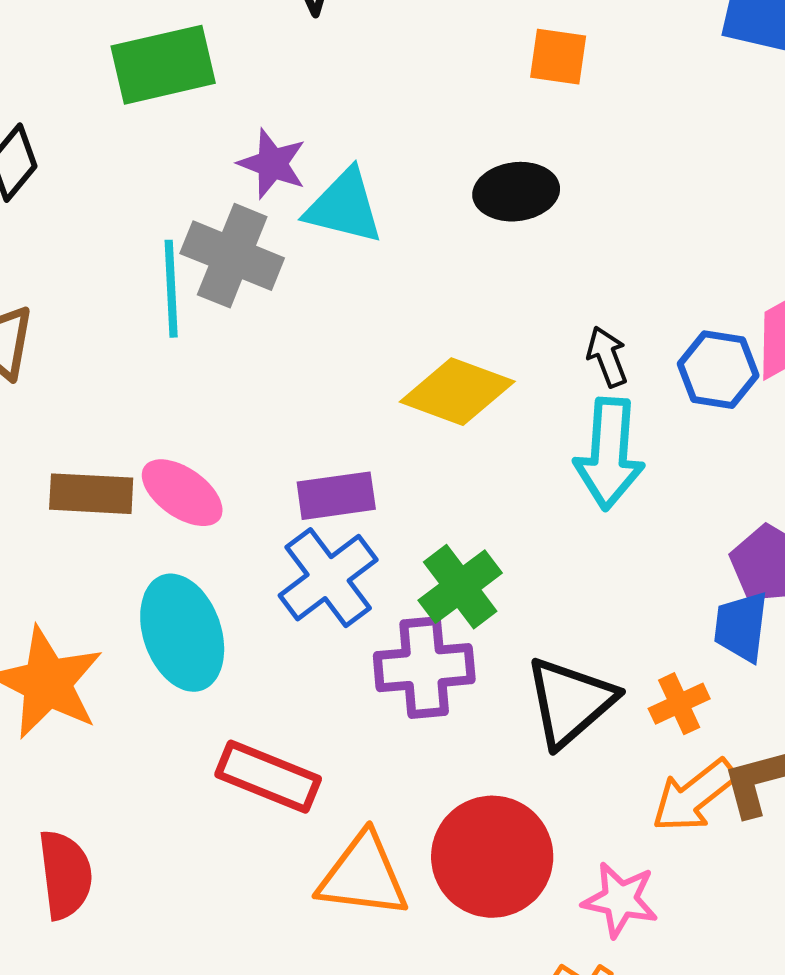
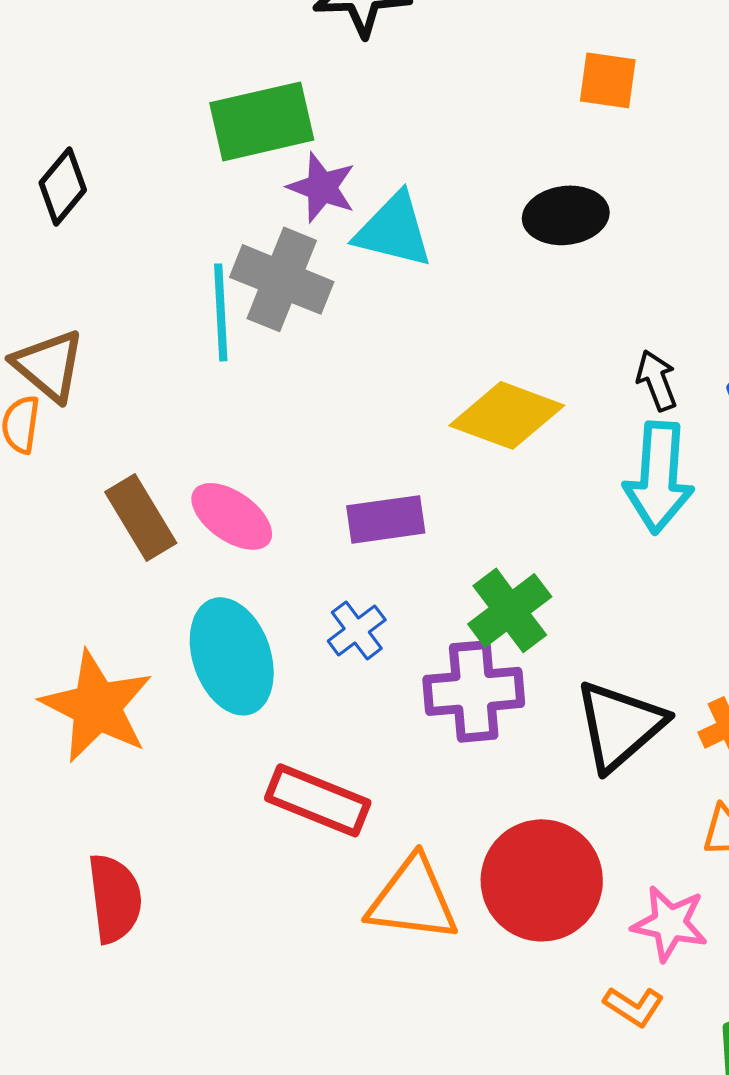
green rectangle: (163, 65) -> (262, 121), moved
brown rectangle: (91, 494) -> (141, 517), turned 56
blue cross: (328, 578) -> (357, 630), moved, size x0.6

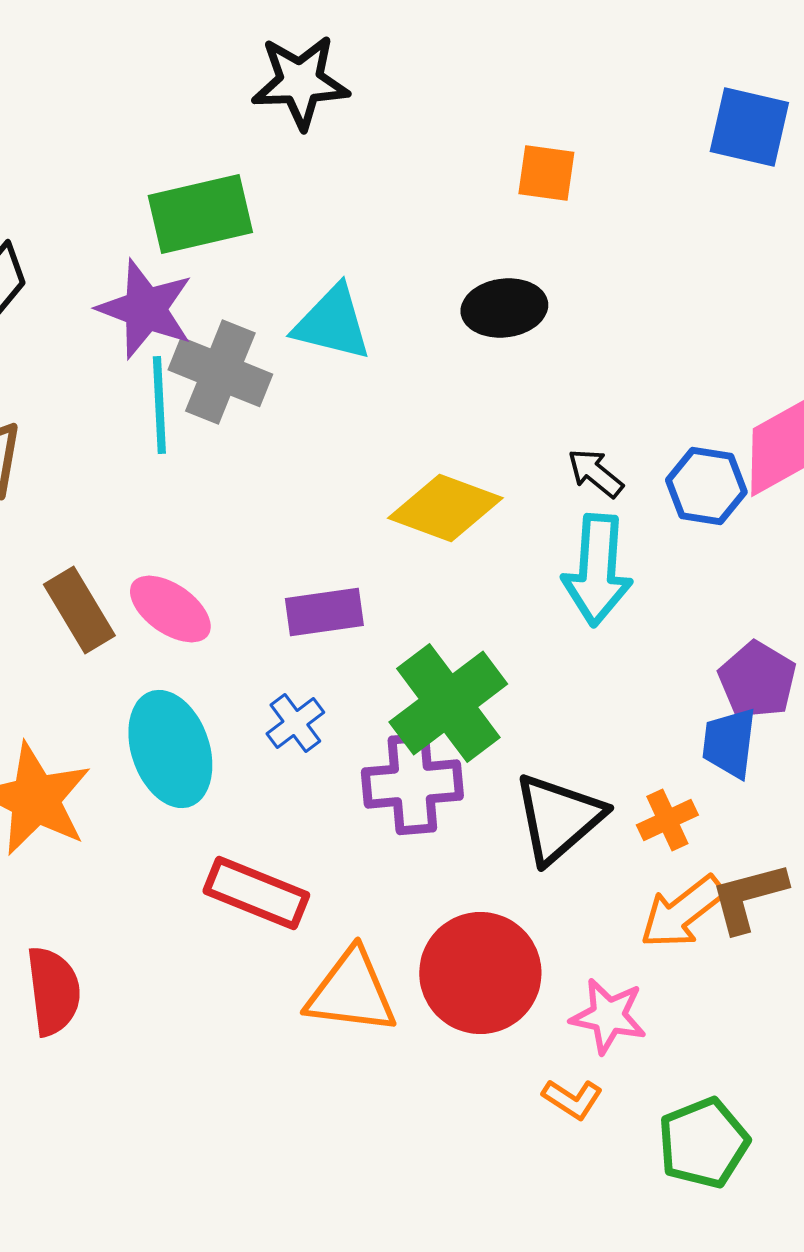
purple star: (322, 187) -> (145, 309), moved, size x1.4
black arrow: (657, 380) -> (595, 473), turned -30
green cross: (510, 610) -> (448, 703), size x1.4

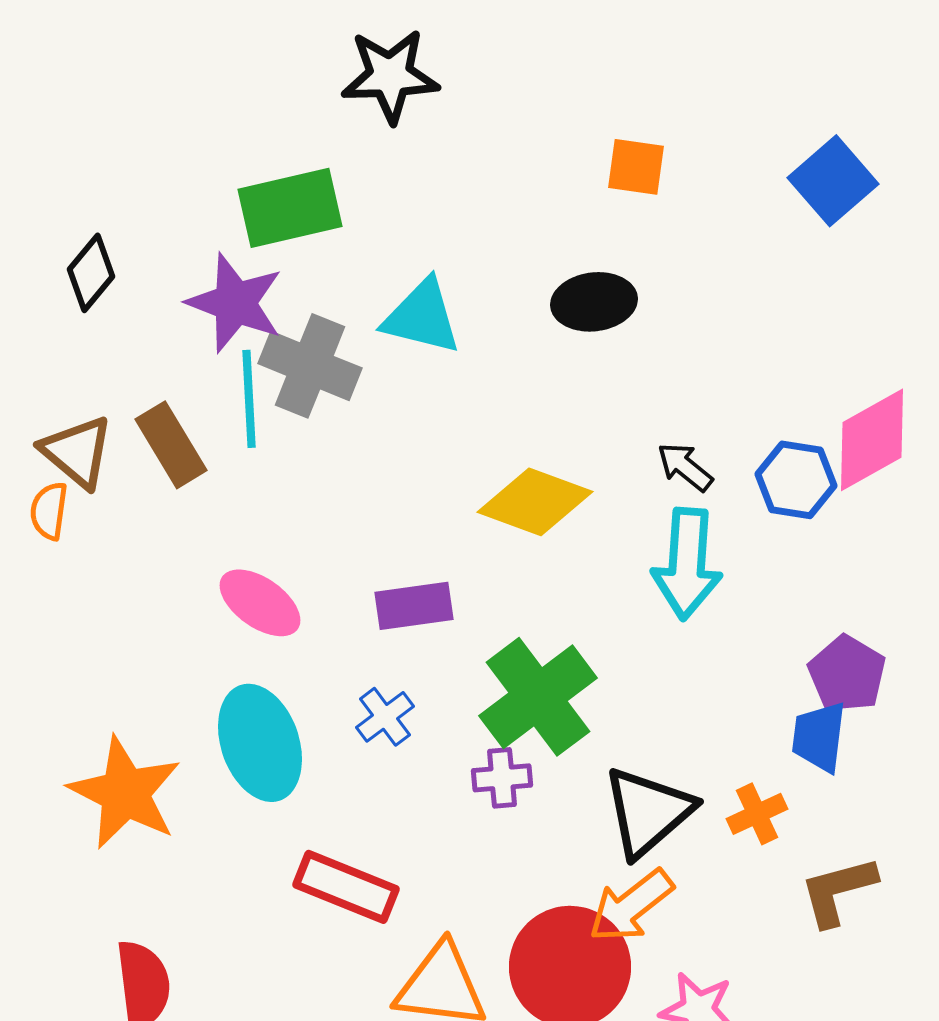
blue square: (749, 127) -> (833, 181), moved, turned 36
brown rectangle: (79, 610) -> (171, 445), moved
purple cross: (412, 784) -> (502, 778), size x0.6
orange arrow: (682, 912) -> (631, 906), moved

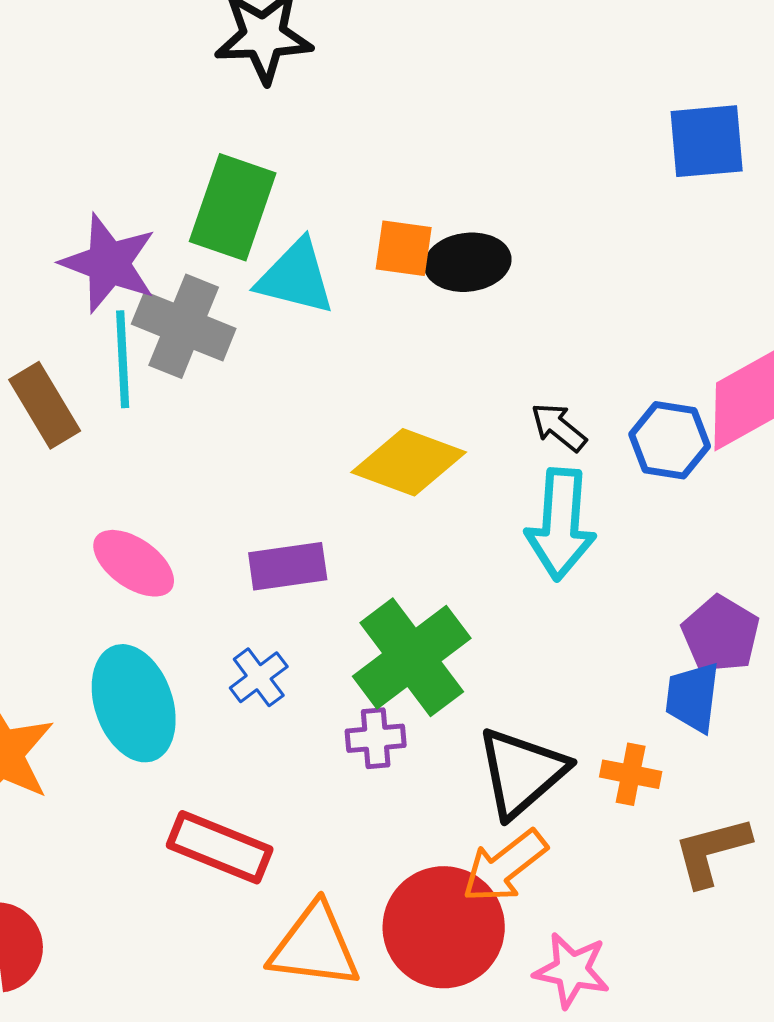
orange square: (636, 167) -> (404, 248), moved
blue square: (833, 181) -> (707, 141), turned 36
green rectangle: (290, 208) -> (233, 207), moved, turned -58
orange cross: (757, 814) -> (631, 774), turned 36

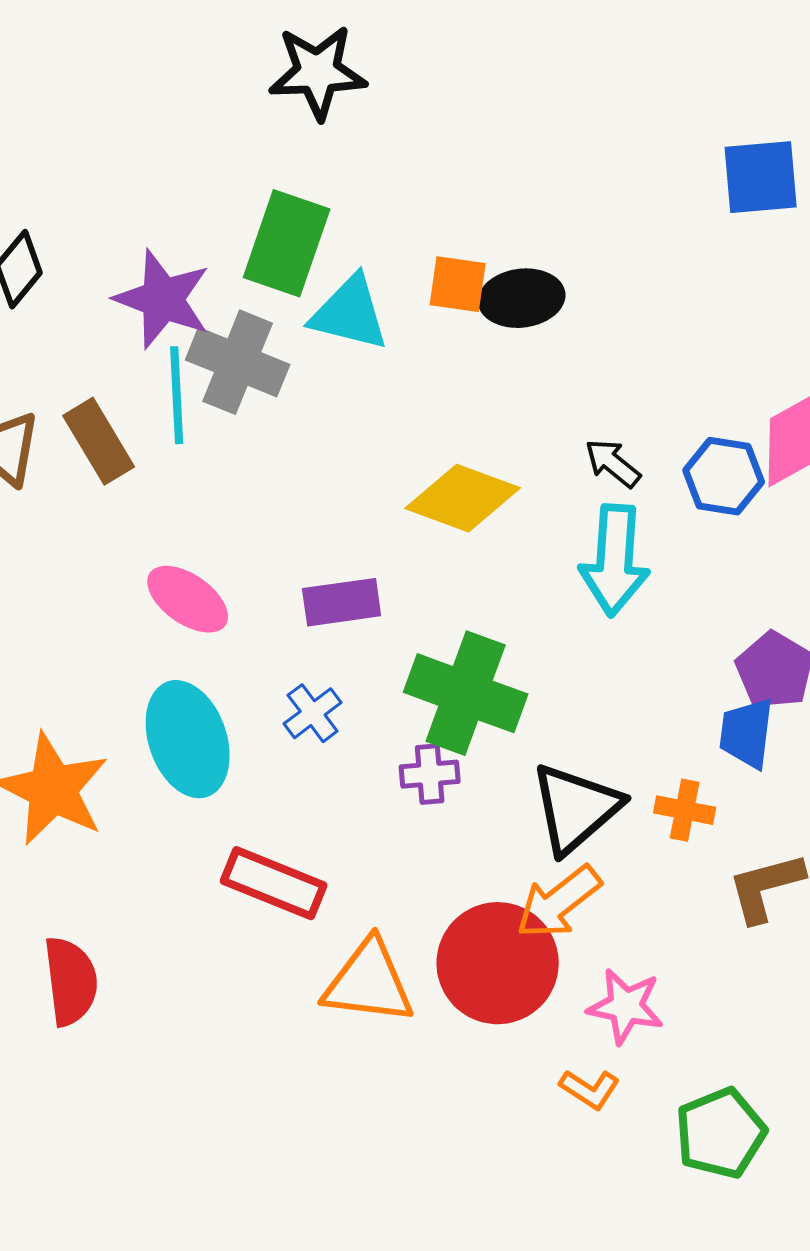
green cross: (412, 657) -> (466, 693), turned -33

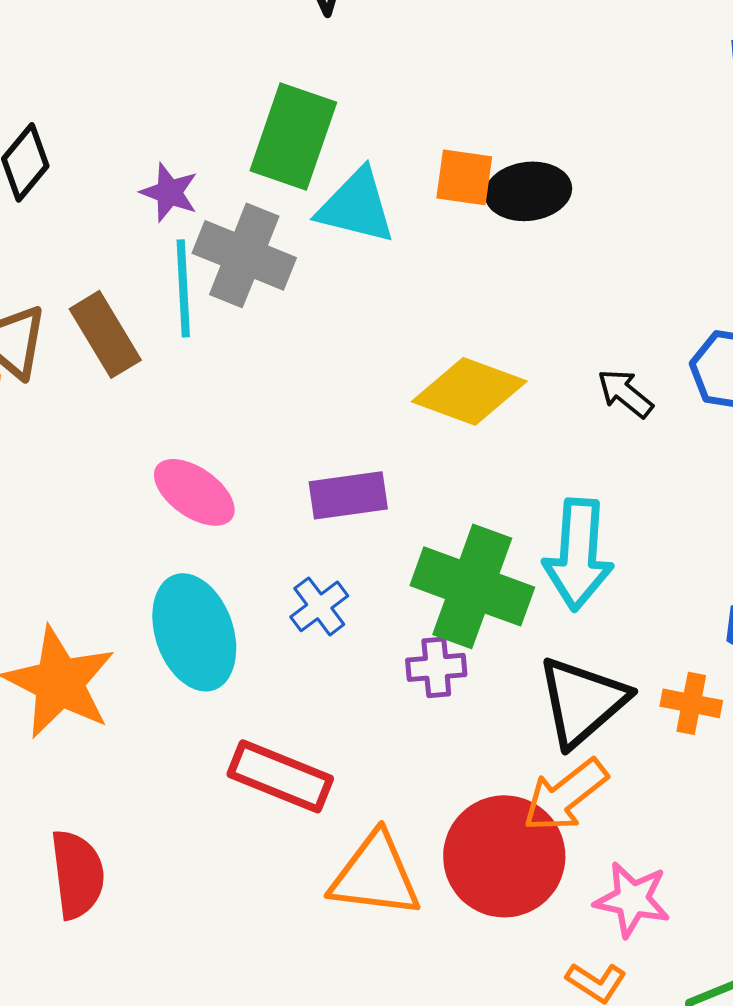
purple star: (163, 299) -> (169, 192), size x0.6
black arrow: (613, 463) -> (625, 393), moved
cyan arrow: (615, 560) -> (578, 554), moved

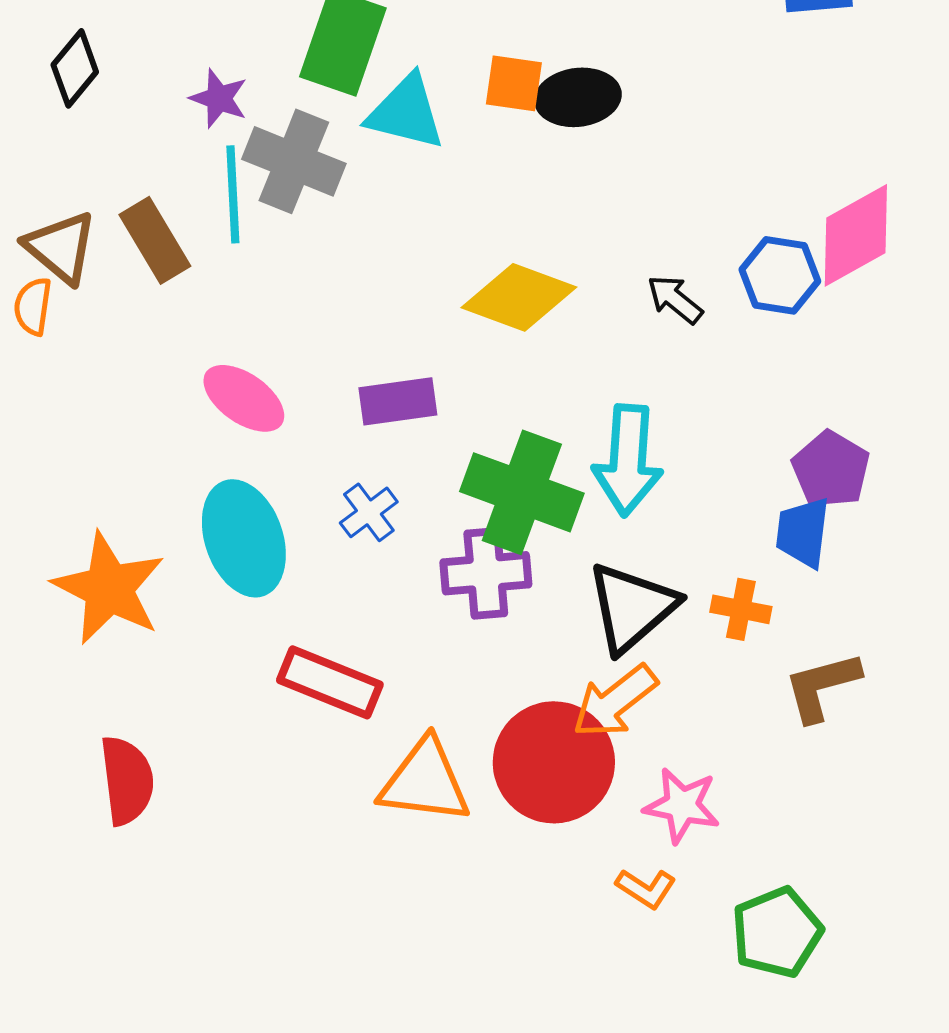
purple cross: (436, 667) -> (486, 573), size x1.5

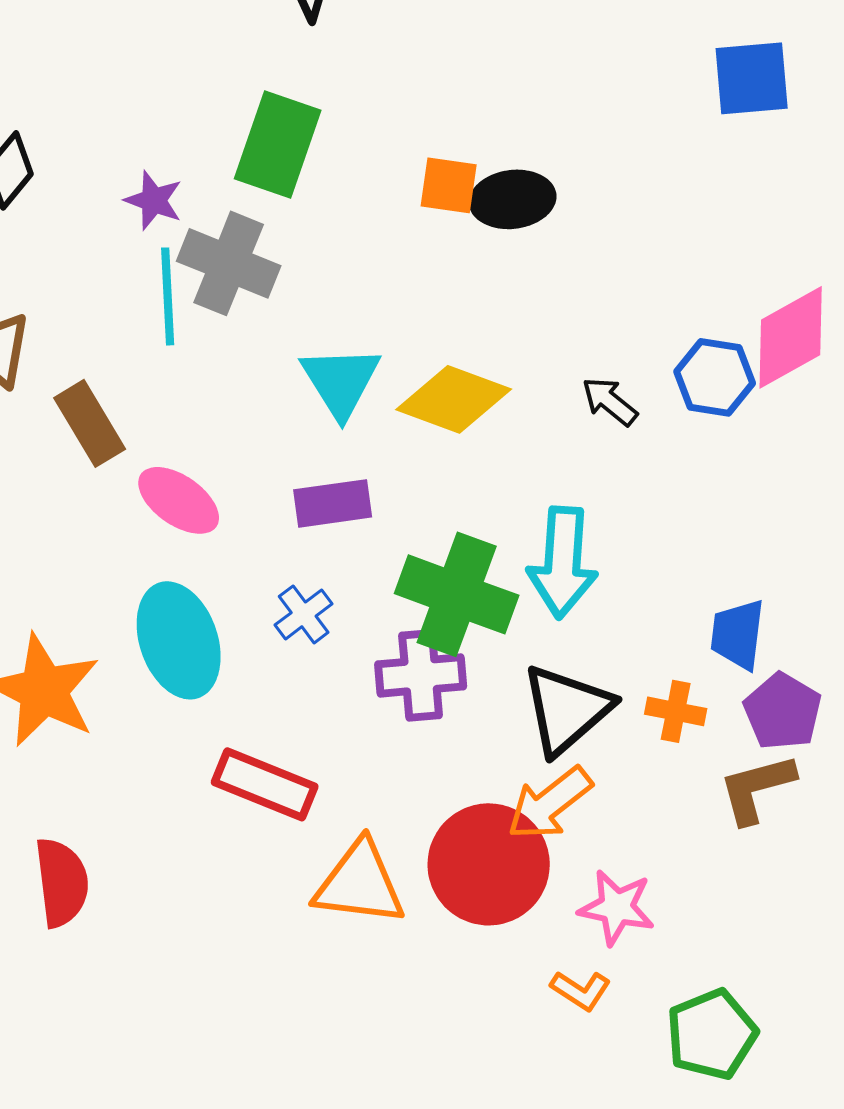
cyan triangle: (406, 112) -> (341, 381), moved, turned 44
brown rectangle: (155, 240) -> (90, 423), moved
purple pentagon: (831, 469) -> (783, 711), moved

